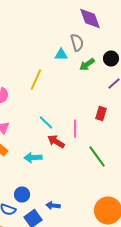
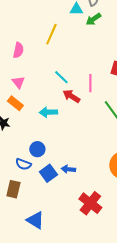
green arrow: (87, 64) -> (93, 19), moved
blue arrow: (53, 206) -> (68, 169), moved

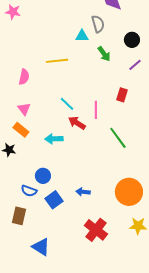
green arrow: (93, 19) -> (104, 54), moved, turned -91
yellow line: (51, 34) -> (57, 61), turned 60
blue arrow: (68, 169) -> (83, 192), moved

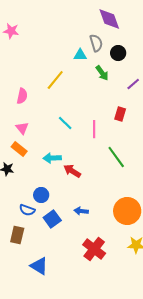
black circle: (132, 40) -> (118, 53), moved
yellow line: (57, 61) -> (55, 80), turned -45
red arrow: (77, 123) -> (72, 171), moved

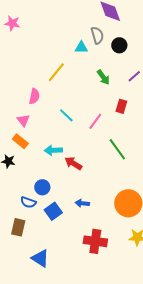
green arrow: (102, 73) -> (103, 77), moved
pink semicircle: (22, 96) -> (34, 96), moved
pink line: (94, 129) -> (95, 121), turned 36
red cross: (94, 249) -> (95, 241), turned -30

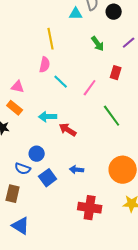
yellow line: (56, 72) -> (51, 39), turned -50
pink semicircle: (34, 96) -> (45, 65), moved
pink triangle: (23, 120) -> (18, 87), turned -40
blue triangle: (40, 258) -> (21, 226), moved

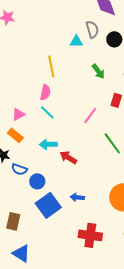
cyan line: (61, 82) -> (47, 112), moved
pink triangle: (18, 87) -> (18, 114), turned -40
blue semicircle: (23, 169) -> (19, 169), moved
blue square: (48, 178) -> (48, 205), size x1.4

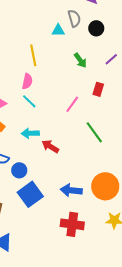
blue arrow: (77, 197) -> (71, 190), moved, size x1.5

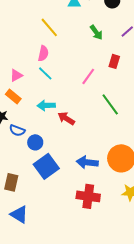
yellow line: (33, 55) -> (49, 27), turned -30

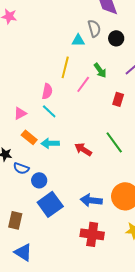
yellow line: (49, 27) -> (65, 67), moved, turned 55
pink line: (88, 76) -> (83, 84), moved
orange rectangle: (13, 96) -> (29, 137), moved
red arrow: (66, 118) -> (83, 149), moved

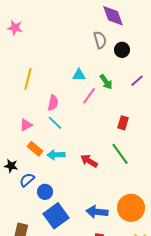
cyan triangle: (78, 40) -> (79, 75), moved
yellow line: (65, 67) -> (28, 79), moved
red rectangle: (118, 99) -> (123, 123), moved
blue semicircle: (21, 168) -> (27, 180), turned 119

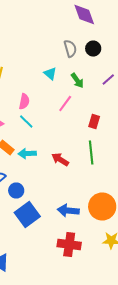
gray semicircle: (100, 40) -> (70, 48), moved
cyan triangle: (79, 75) -> (50, 74), turned 40
pink line: (89, 96) -> (65, 104), moved
green line: (120, 154) -> (91, 152), turned 30

